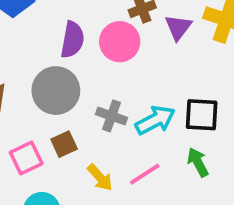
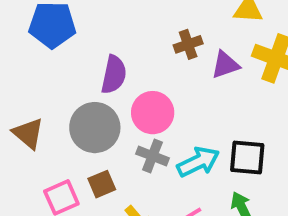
purple triangle: (178, 27) -> (225, 65), turned 32
pink circle: (120, 42) -> (153, 113), moved

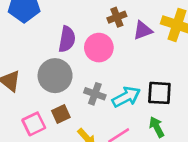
pink circle: (153, 113) -> (99, 48), moved

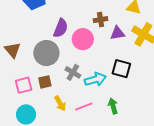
black square: (159, 93) -> (121, 69), moved

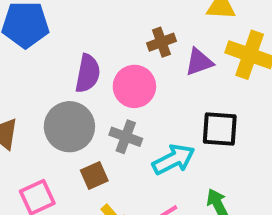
gray cross: (73, 72) -> (126, 137), moved
brown square: (45, 82) -> (94, 175), moved

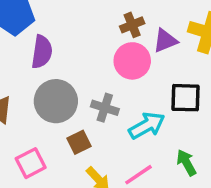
purple semicircle: (88, 73) -> (42, 52), moved
pink circle: (134, 86) -> (132, 61), moved

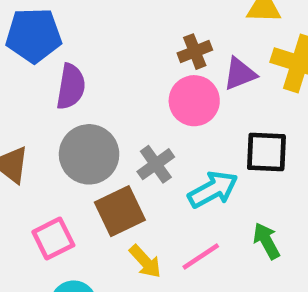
gray cross: (105, 108) -> (156, 164), turned 36
brown square: (79, 142) -> (120, 211), size x1.5

